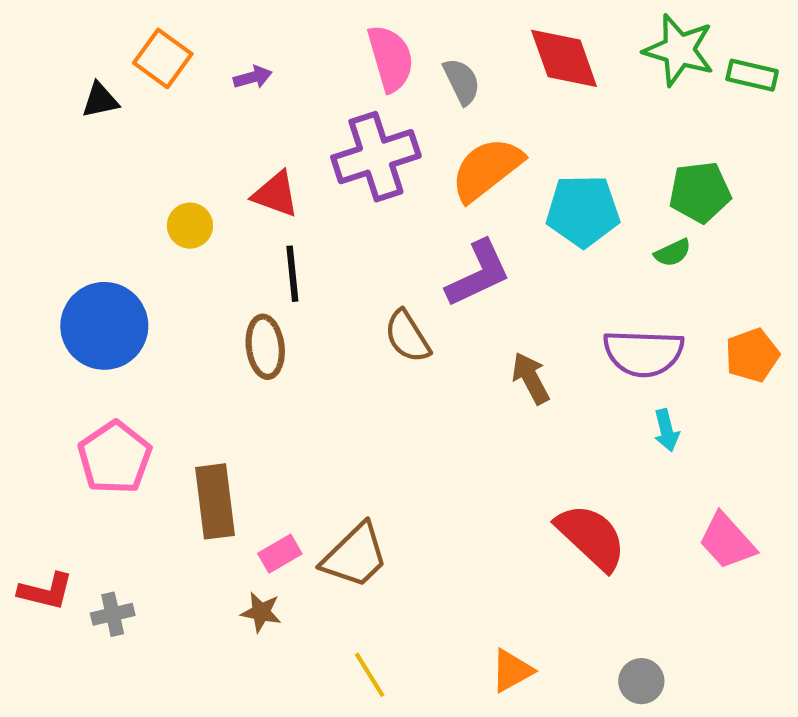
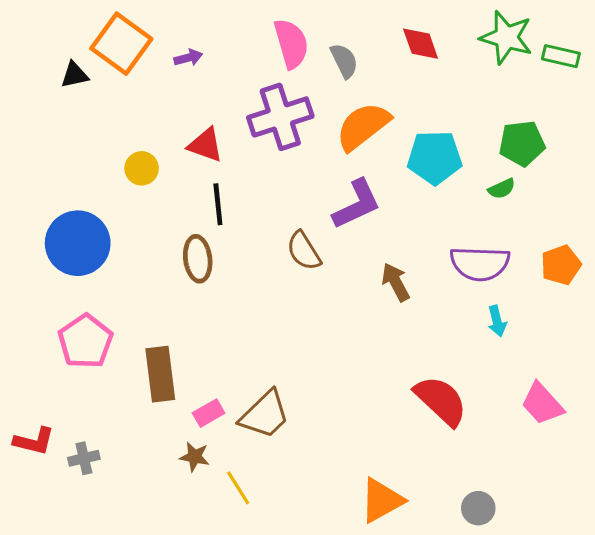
orange square: (163, 58) -> (121, 44), size x1.4
red diamond: (564, 58) -> (421, 44), size x0.7
orange triangle: (512, 671) -> (382, 500), size x1.4
yellow line: (370, 675) -> (238, 488), moved

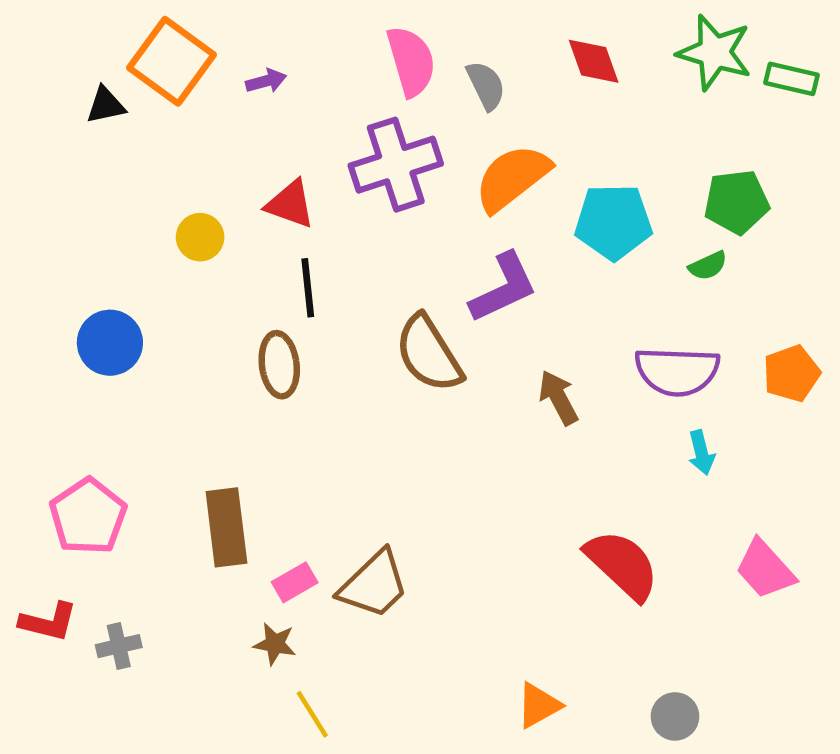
blue circle: (78, 243) -> (110, 343), size x0.7
brown semicircle: (304, 251) -> (429, 354), size x1.4
pink pentagon: (85, 341) -> (88, 516), moved
yellow line: (238, 488) -> (312, 714), moved
orange triangle: (382, 500) -> (539, 705), size x0.7

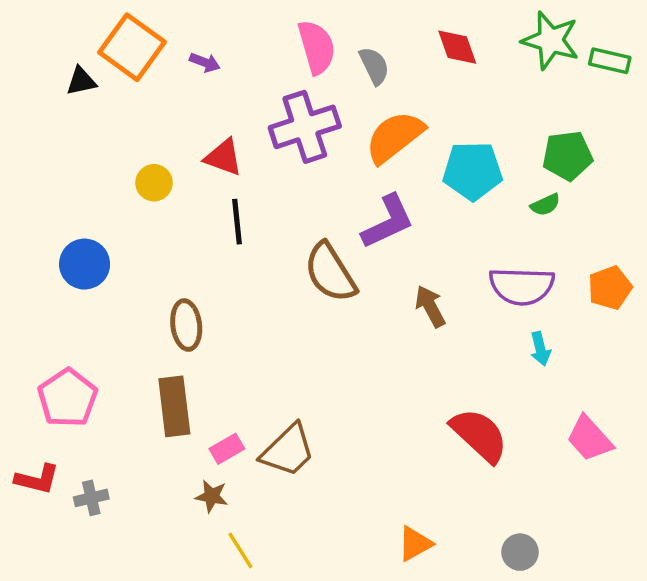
purple arrow: (266, 81) -> (205, 62), turned 36
brown ellipse: (279, 365) -> (186, 325), moved

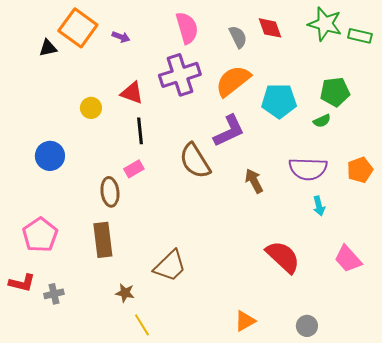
gray semicircle: (374, 66) -> (238, 37), moved
pink rectangle: (227, 449) -> (134, 169), moved

